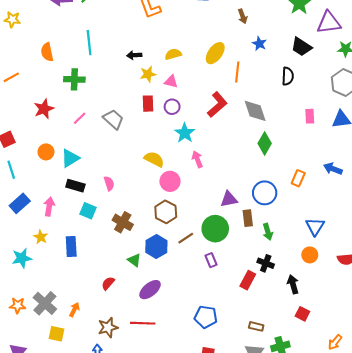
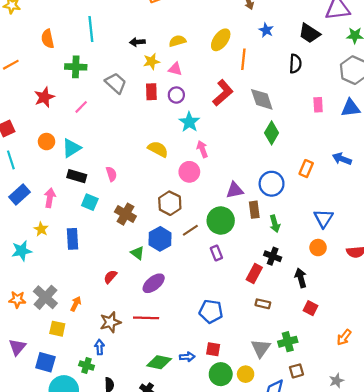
gray trapezoid: (113, 119) -> (116, 83), moved
pink circle: (170, 181) -> (189, 172), moved
brown rectangle: (256, 326) -> (263, 304), moved

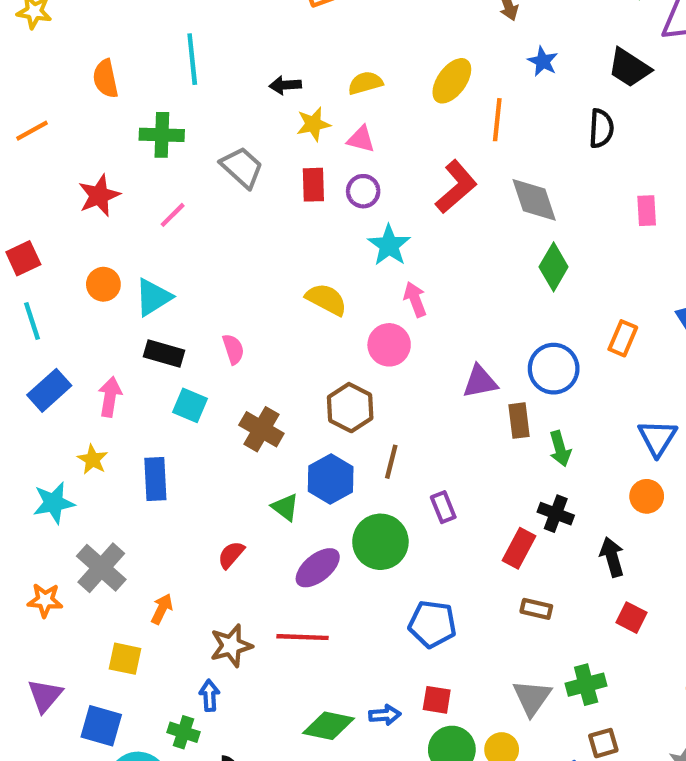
green circle: (221, 221) -> (380, 542), moved
brown line: (190, 230) -> (391, 462), turned -42
gray cross: (45, 297) -> (101, 568), moved

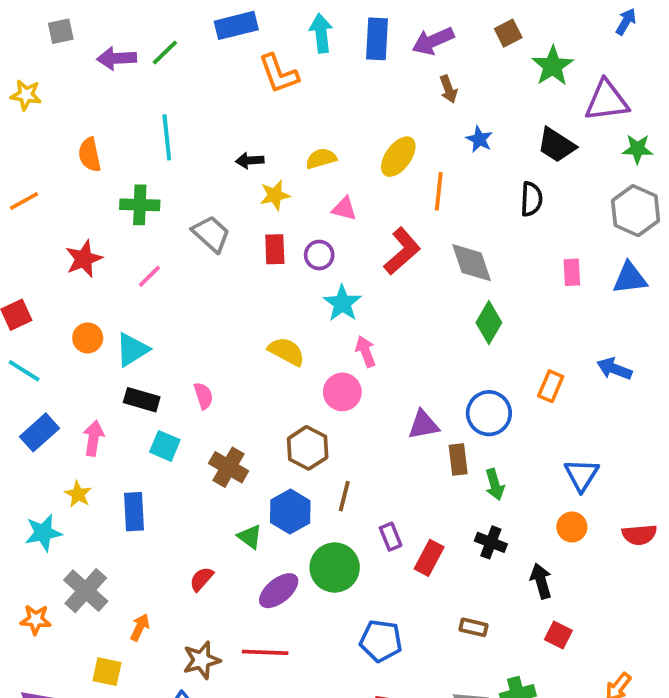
pink triangle: (361, 139) -> (344, 209), moved
cyan line: (32, 321) -> (24, 371), turned -40
red rectangle: (519, 548) -> (429, 558), moved

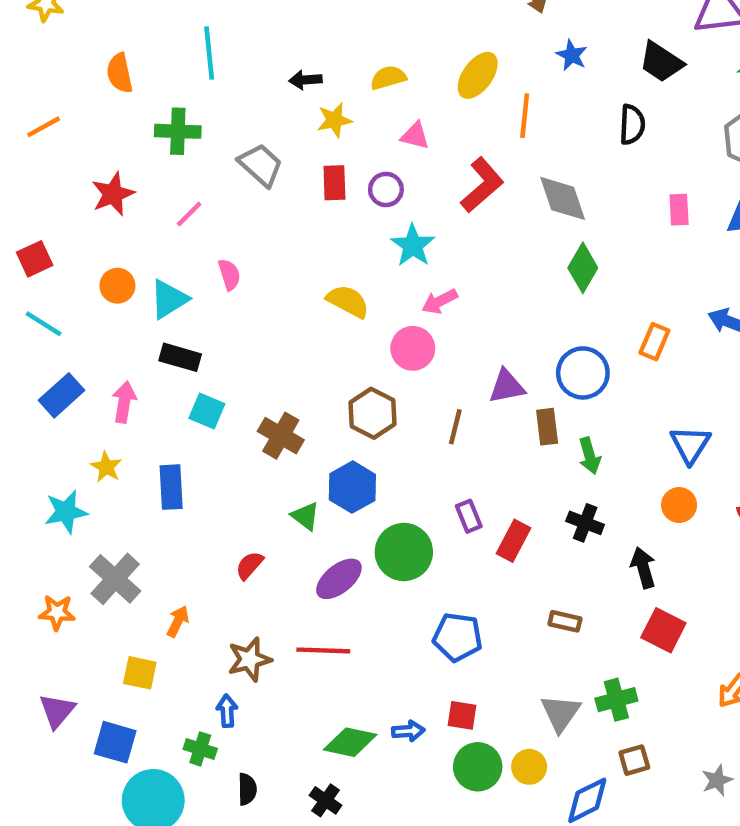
pink arrow: (365, 351) -> (440, 301), turned -96
pink semicircle: (203, 396) -> (229, 275), moved
brown line: (344, 496) -> (455, 427), moved
red square: (558, 635) -> (663, 630), size x1.4

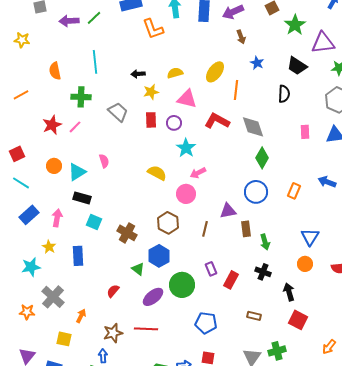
pink triangle: (415, 136) -> (187, 99), size x1.5
red L-shape: (482, 185) -> (217, 121), turned -110
pink line: (189, 214) -> (75, 127), moved
blue circle: (583, 373) -> (256, 192), moved

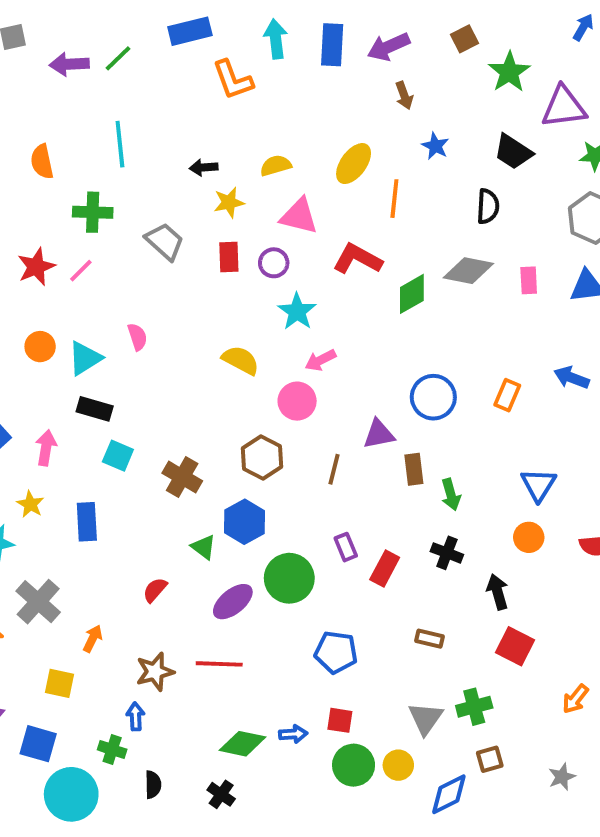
gray diamond: (253, 127) -> (468, 271), moved, turned -60
green diamond: (262, 158) -> (412, 294), moved, turned 30

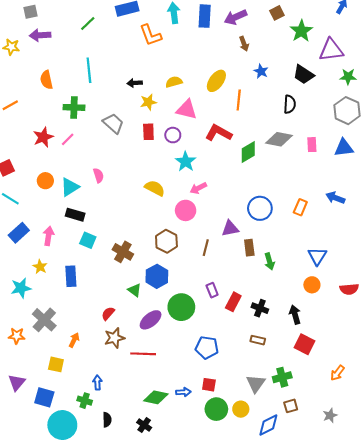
purple arrow: (69, 64) -> (40, 35), moved
black cross: (447, 553) -> (260, 308), moved
brown star: (155, 672) -> (114, 338), moved

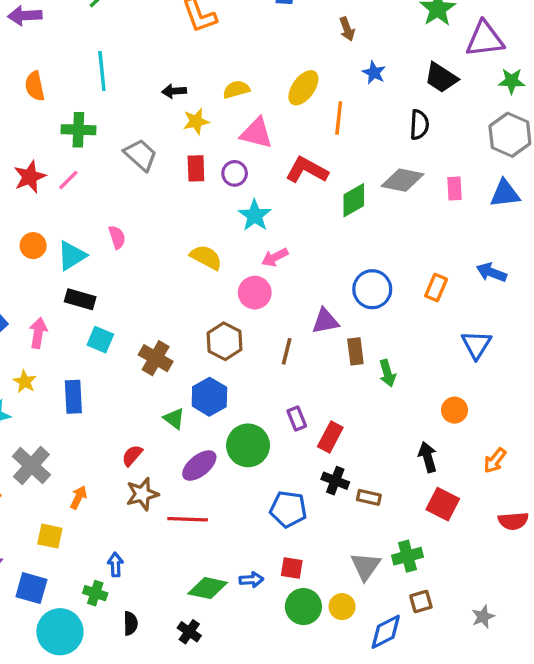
blue triangle: (317, 256) -> (476, 345), moved
red semicircle: (349, 289) -> (513, 521), moved
black cross: (260, 308) -> (335, 481), moved
orange arrow: (337, 373) -> (495, 460), moved

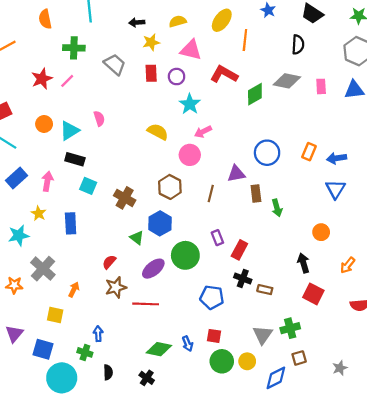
blue arrow: (491, 272) -> (337, 158), moved, turned -30
blue arrow: (251, 580) -> (188, 344), turned 72

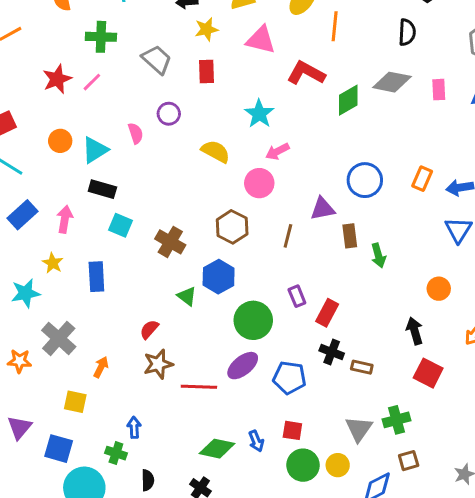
purple circle: (177, 77) -> (169, 114), moved
purple ellipse: (153, 269) -> (243, 366), moved

